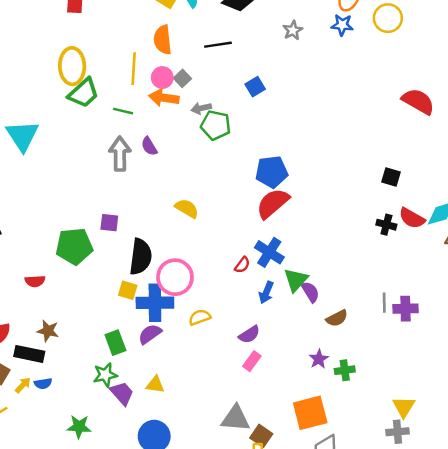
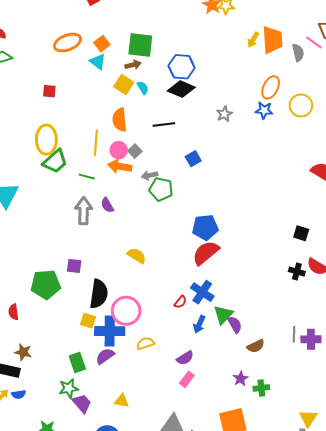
red semicircle: (35, 281) -> (13, 312), turned 84
yellow triangle: (155, 385) -> (122, 401), moved

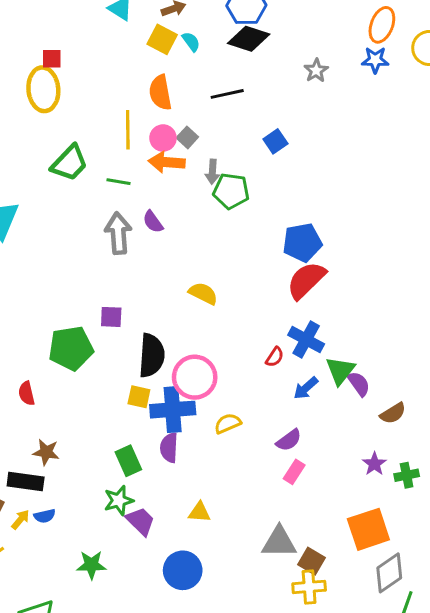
yellow ellipse: (46, 140) -> (43, 89), moved
gray arrow: (150, 175) -> (212, 172), turned -70
blue arrow: (199, 324) -> (306, 388), turned 30
purple semicircle: (105, 356) -> (169, 448), turned -48

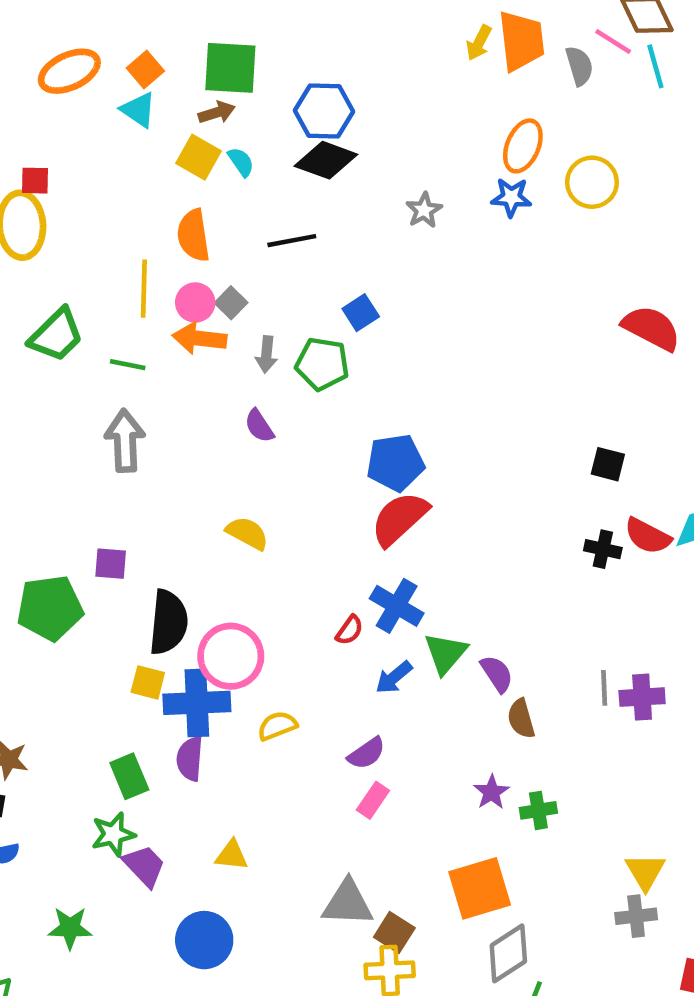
green pentagon: (231, 191) -> (322, 364), moved
purple semicircle: (153, 222) -> (259, 426), moved
purple semicircle: (359, 384) -> (497, 674), moved
brown semicircle: (393, 413) -> (521, 719), turned 104

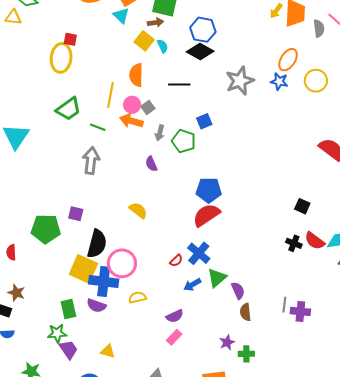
gray star: (424, 210) -> (240, 81), size x1.8
yellow square: (148, 682) -> (83, 269), size x1.8
purple semicircle: (190, 759) -> (96, 306), turned -84

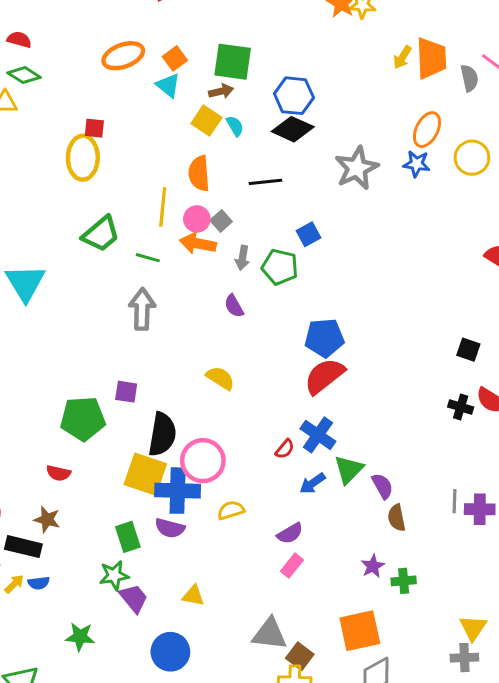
red semicircle: (11, 252) -> (58, 473), moved, turned -70

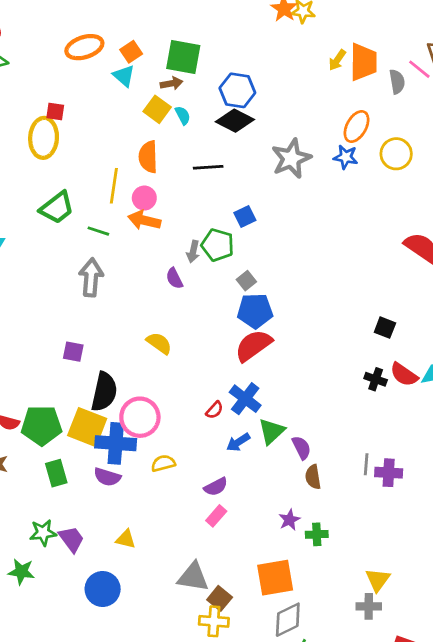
gray square: (221, 221) -> (246, 281), moved
gray arrow: (242, 258) -> (193, 252), moved
green pentagon: (83, 419) -> (41, 425), moved
green rectangle: (128, 537) -> (56, 473), moved
green star: (114, 575) -> (43, 533), moved

